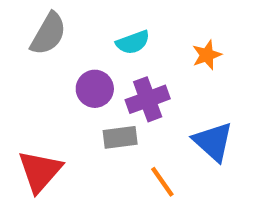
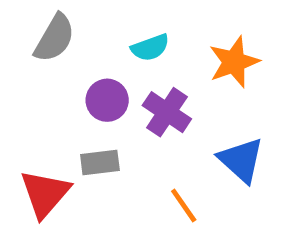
orange star: (207, 55) -> (234, 62), size x1.5
purple cross: (148, 99) -> (167, 112), turned -36
gray rectangle: (120, 137) -> (100, 162), moved

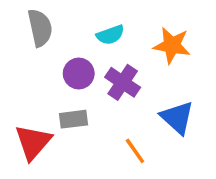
gray semicircle: (55, 38) -> (40, 28), turned -42
orange star: (234, 62) -> (172, 45), turned 30

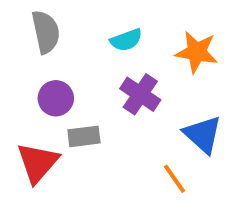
purple circle: (79, 74) -> (56, 98), moved
orange line: (135, 151) -> (174, 179), moved

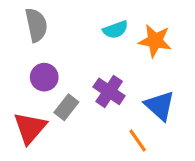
cyan semicircle: (126, 40) -> (115, 30), moved
purple cross: (140, 94) -> (109, 91), moved
gray rectangle: (84, 136) -> (66, 107), turned -45

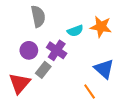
gray semicircle: (36, 25) -> (38, 16), moved
cyan semicircle: (115, 30) -> (75, 31), moved
purple cross: (109, 91) -> (57, 50), moved

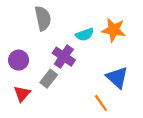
purple circle: (29, 50) -> (19, 60), moved
red triangle: (20, 83) -> (22, 94), size x0.7

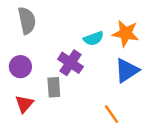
gray semicircle: (43, 18) -> (27, 21), moved
blue triangle: (117, 77) -> (127, 70), moved, turned 45
gray rectangle: (49, 79) -> (54, 87), turned -42

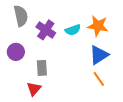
purple cross: (70, 63) -> (46, 30), moved
red triangle: (24, 104) -> (34, 89), moved
orange line: (111, 114) -> (99, 79), moved

